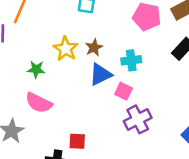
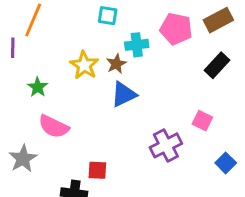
cyan cross: (131, 60) -> (137, 45), moved
green star: (36, 69) -> (38, 87), moved, turned 30
pink square: (124, 91) -> (202, 121), moved

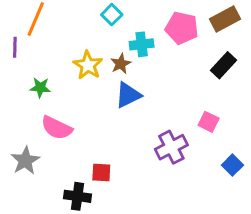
cyan square: (108, 16) -> (112, 15), turned 36
green star: (38, 87) -> (40, 88), turned -30

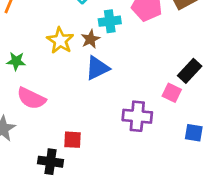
black rectangle: (223, 65) -> (190, 71), moved
purple cross: (171, 147) -> (137, 116), turned 32
blue square: (232, 165) -> (194, 133), turned -36

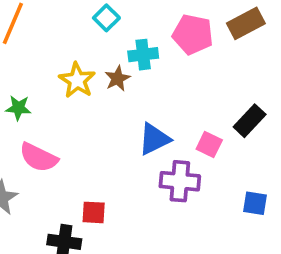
blue triangle: (97, 68) -> (154, 139), moved
pink square: (172, 93) -> (209, 145), moved

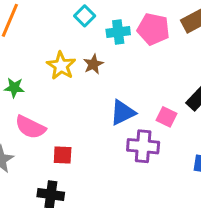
cyan cross: (143, 55) -> (118, 32), moved
red square: (94, 212) -> (63, 155), moved

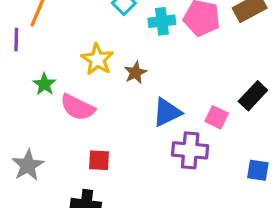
brown star: (93, 64) -> (135, 73), moved
green star: (14, 88) -> (44, 84), turned 30
pink semicircle: (30, 127) -> (78, 107), moved

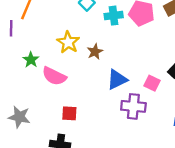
gray star: (28, 165) -> (19, 117), turned -30

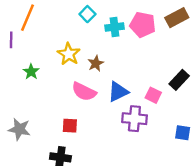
pink semicircle: (54, 76) -> (84, 92), moved

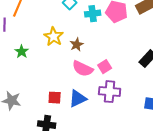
pink semicircle: (84, 92) -> (83, 69), moved
blue triangle: (118, 92) -> (78, 99), moved
pink square: (153, 95) -> (105, 67), moved, turned 32

